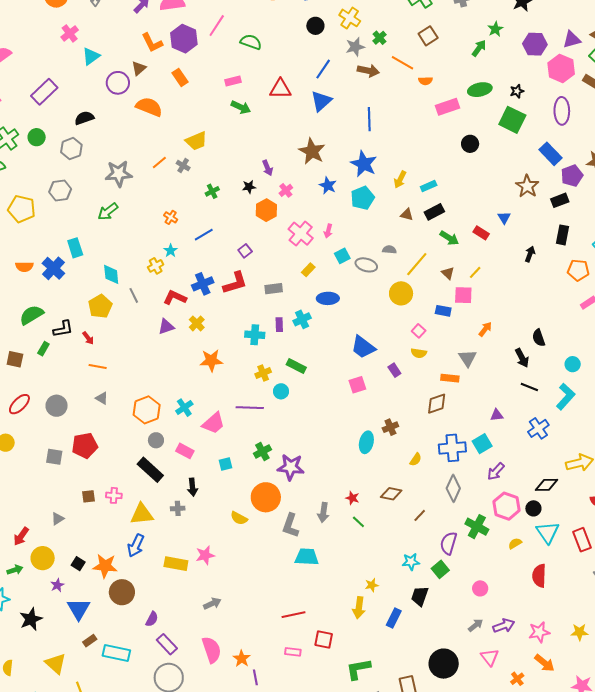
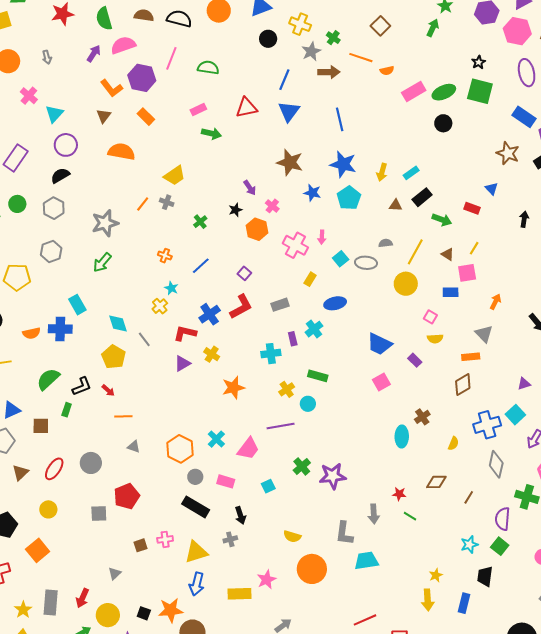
purple circle: (118, 83) -> (66, 145), moved
green ellipse: (480, 90) -> (444, 92), moved
blue cross: (53, 268) -> (60, 329), turned -30
orange circle: (266, 497) -> (312, 569), moved

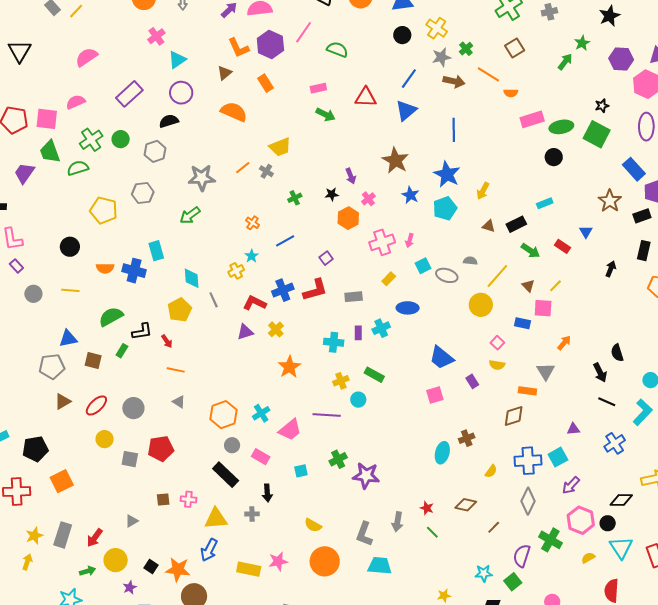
cyan rectangle: (411, 173) -> (545, 203), moved
pink cross: (295, 245) -> (382, 242), turned 30
orange star: (233, 388) -> (289, 367), turned -30
yellow circle: (48, 509) -> (105, 439), moved

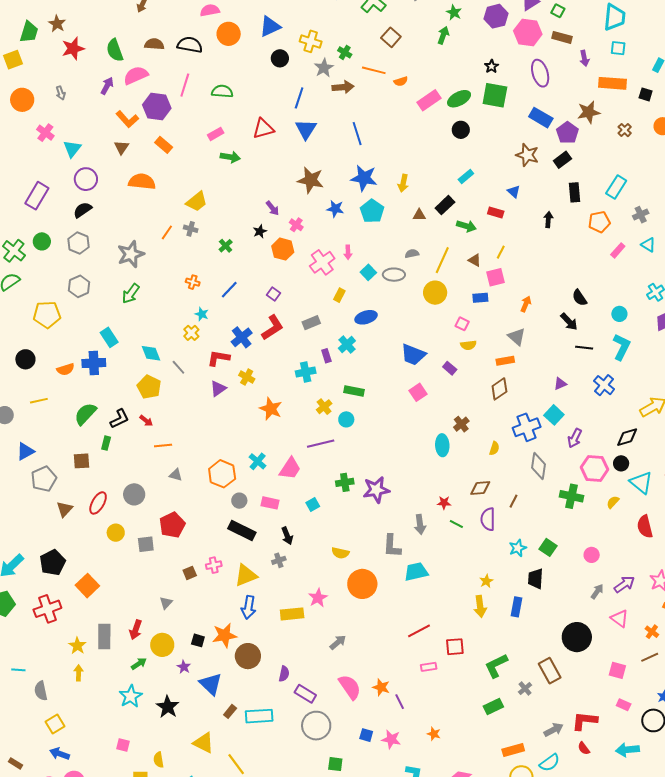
blue triangle: (68, 339) -> (25, 451), moved
green cross: (338, 459) -> (345, 482), turned 36
purple semicircle: (522, 556) -> (488, 519), moved

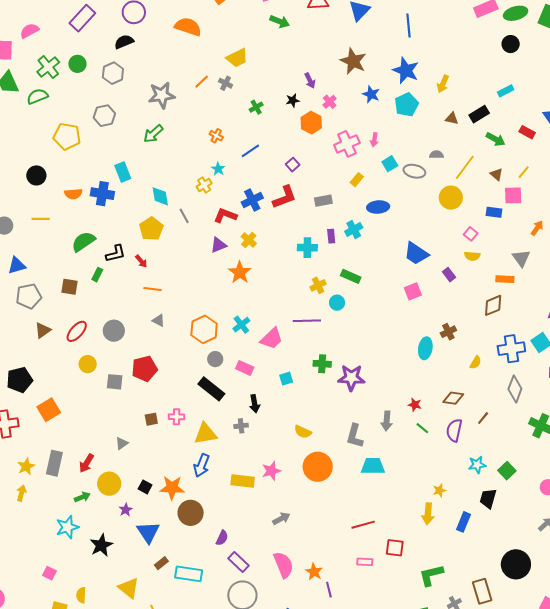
orange star: (271, 409) -> (240, 272), moved

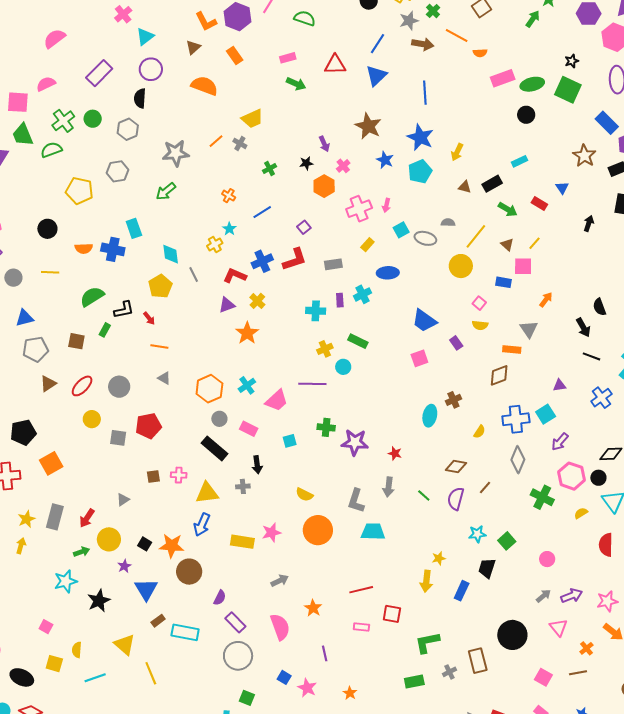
black semicircle: (124, 42) -> (140, 98), turned -66
red star: (415, 405) -> (395, 453), moved
orange star: (314, 572) -> (313, 608), moved

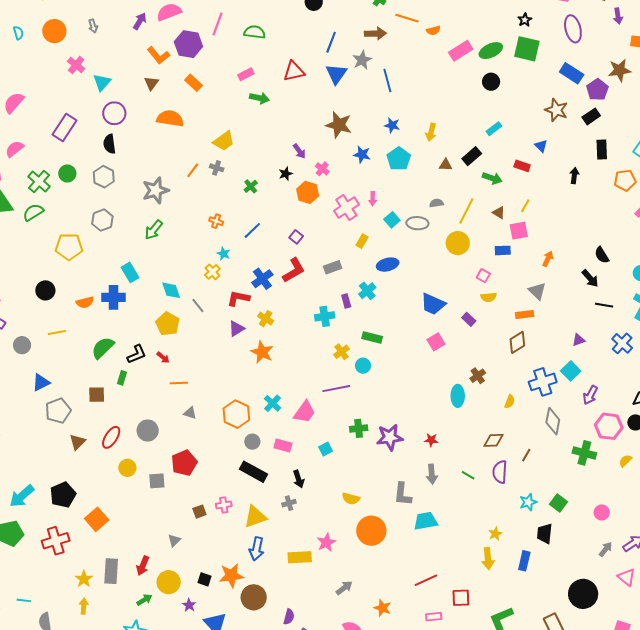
gray star: (409, 21) -> (362, 60), moved
blue star: (420, 137) -> (392, 125), size x0.6

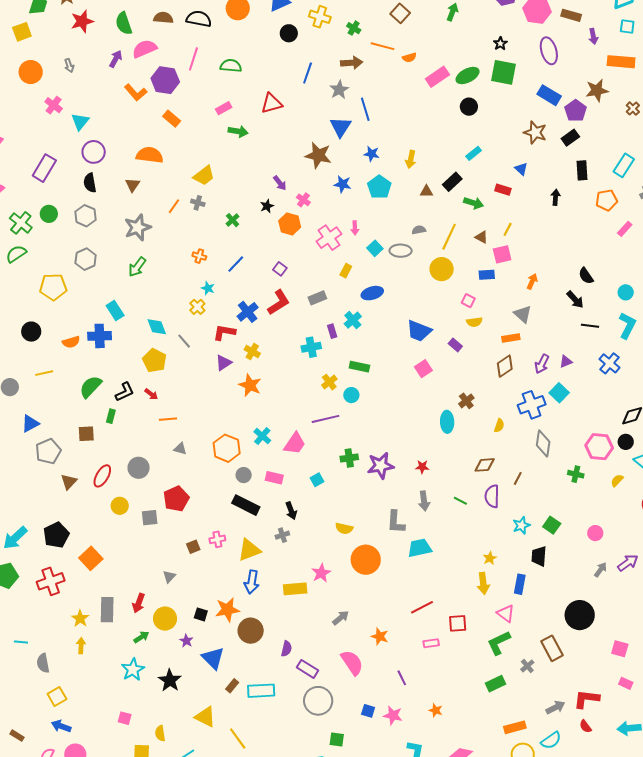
blue triangle: (336, 74) -> (340, 127), moved
brown triangle: (151, 83) -> (133, 185), moved
purple arrow: (590, 395) -> (542, 364), moved
green cross: (584, 453) -> (576, 474), size x0.7
pink triangle: (627, 577) -> (506, 613), moved

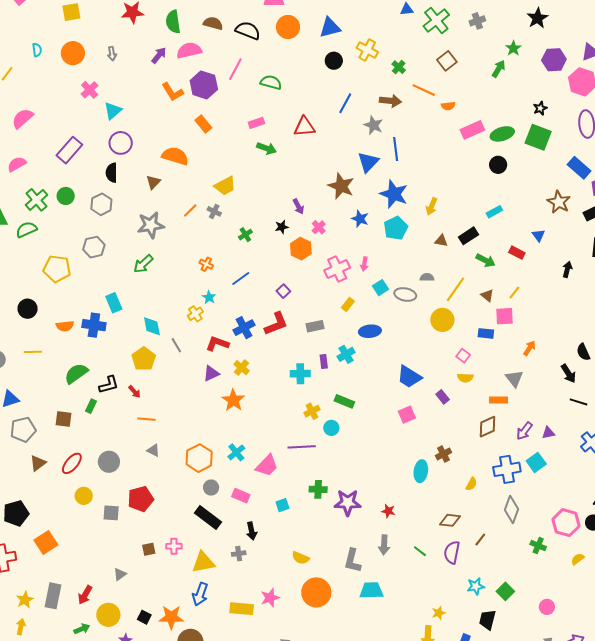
gray star: (339, 90) -> (373, 125), turned -30
blue star: (372, 154) -> (394, 194), size x1.8

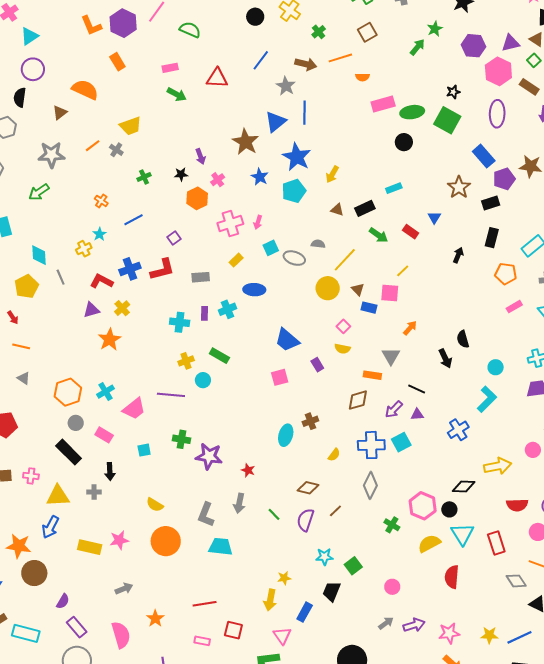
orange line: (424, 90) -> (340, 58), turned -50
brown triangle: (487, 295) -> (358, 289), moved
black line: (578, 402) -> (417, 389), moved
yellow semicircle: (578, 559) -> (429, 543), size x1.6

